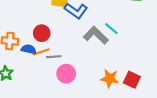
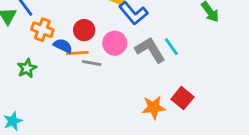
pink circle: (66, 74) -> (115, 43), moved
orange star: (110, 78) -> (154, 107), turned -30
red square: (132, 80) -> (182, 98), moved

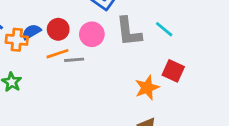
blue semicircle: (63, 46) -> (31, 32), moved, turned -42
cyan line: (171, 47) -> (164, 29), moved
gray L-shape: (150, 50) -> (129, 32), turned -140

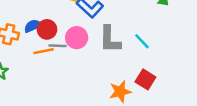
blue semicircle: (31, 32) -> (33, 26), moved
gray line: (74, 60) -> (58, 46), moved

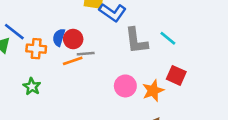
blue semicircle: (33, 26) -> (59, 37), turned -42
pink circle: (77, 38) -> (125, 86), moved

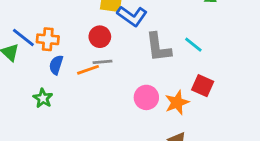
blue semicircle: (59, 37) -> (56, 65), moved
red circle: (73, 39) -> (100, 37), moved
orange cross: (36, 49) -> (48, 39), moved

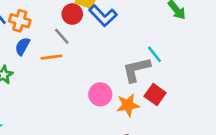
red circle: (100, 37) -> (72, 14), moved
gray L-shape: (158, 47) -> (136, 69), moved, turned 72
gray line: (102, 62) -> (62, 36), moved, turned 42

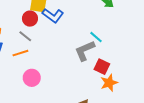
pink circle: (100, 94) -> (32, 78), moved
orange star: (128, 105) -> (109, 83), moved

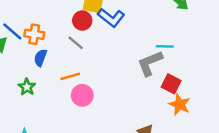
cyan line: (96, 37) -> (165, 46), turned -40
orange line: (20, 53) -> (70, 76), moved
orange star: (109, 83) -> (180, 104), turned -30

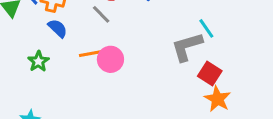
cyan line: (165, 46) -> (206, 28), turned 48
blue semicircle: (40, 58) -> (58, 28), turned 108
pink circle: (82, 95) -> (110, 59), moved

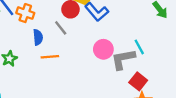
blue semicircle: (58, 28) -> (38, 37), moved, turned 35
pink circle: (110, 59) -> (103, 49), moved

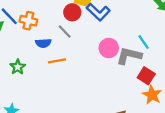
blue semicircle: (38, 37) -> (43, 43), turned 98
gray L-shape: (123, 59) -> (129, 56), turned 30

